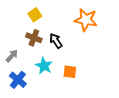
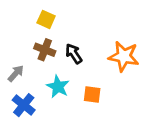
yellow square: (35, 15) -> (46, 19), turned -32
orange star: (86, 20) -> (124, 56), moved

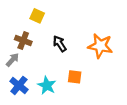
brown cross: (45, 50) -> (23, 41), moved
cyan star: (58, 87) -> (47, 85), moved

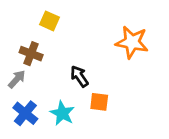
black arrow: (60, 44) -> (79, 76), moved
orange star: (100, 46) -> (132, 42), moved

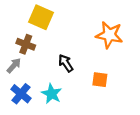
yellow square: (50, 21) -> (41, 17), size x1.5
orange square: (99, 102) -> (100, 80), moved

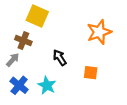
orange star: (109, 35) -> (99, 32), turned -30

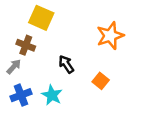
orange square: (91, 73) -> (101, 81), turned 32
blue cross: (19, 85) -> (21, 95), turned 30

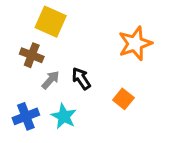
gray arrow: (14, 67) -> (51, 80), moved

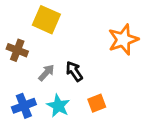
brown cross: (32, 55) -> (17, 50), moved
orange square: (123, 99) -> (97, 103), moved, turned 30

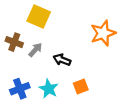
black arrow: (74, 71) -> (62, 60), turned -35
gray arrow: (46, 73) -> (35, 50), moved

